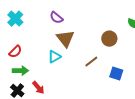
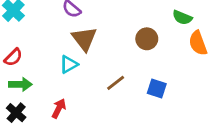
brown line: (91, 62) -> (116, 83), moved
red arrow: (38, 88) -> (59, 108), moved, turned -112

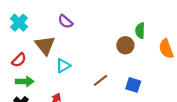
green semicircle: (182, 18) -> (140, 31), moved, turned 70
brown triangle: (84, 39) -> (45, 45), moved

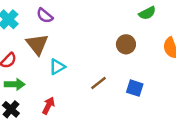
purple semicircle: (65, 22) -> (45, 16), moved
green semicircle: (140, 31) -> (147, 13), moved, turned -119

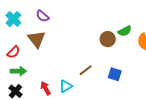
green semicircle: (147, 13) -> (125, 31), moved
cyan triangle: (57, 67) -> (66, 86), moved
red arrow: (48, 106) -> (46, 88), turned -56

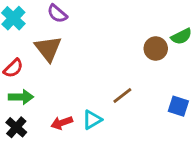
blue square: (115, 74) -> (178, 106), moved
red arrow: (46, 88) -> (62, 123), turned -80

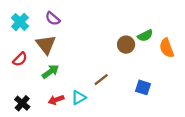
green arrow: (21, 97) -> (50, 72), moved, turned -36

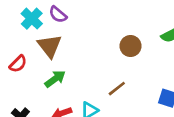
cyan cross: (20, 22) -> (32, 19), moved
brown circle: (126, 45) -> (131, 46), moved

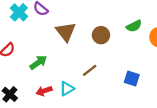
brown triangle: (50, 46) -> (66, 32), moved

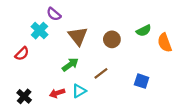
cyan cross: (19, 12) -> (39, 31), moved
green arrow: (38, 62) -> (70, 65), moved

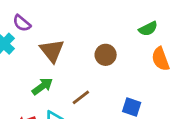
green semicircle: (144, 31) -> (148, 29), moved
brown circle: (112, 39) -> (106, 55), moved

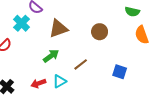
green semicircle: (148, 29) -> (132, 12), turned 40
brown triangle: (52, 51) -> (58, 29), turned 48

